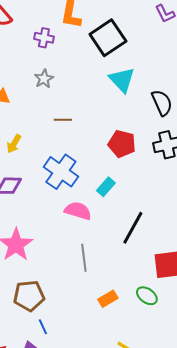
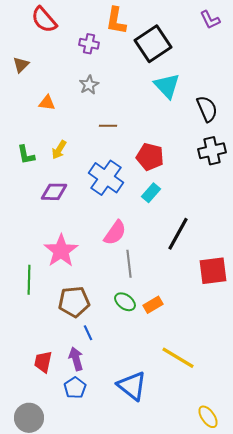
red pentagon: (122, 144) -> (150, 157), moved
pink semicircle: (78, 211) -> (115, 233), moved, turned 108
green ellipse: (147, 296) -> (125, 302), moved

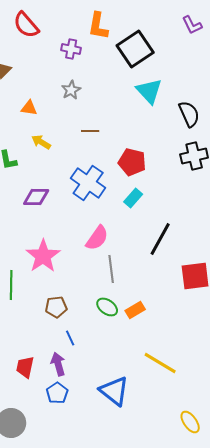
yellow arrow: (59, 150) -> (41, 142), moved, turned 90
brown pentagon: (74, 302) -> (56, 307), size x0.7

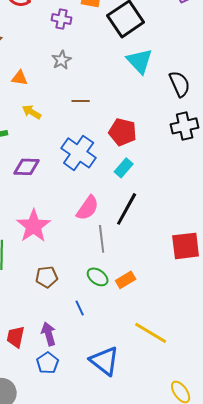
black line: (160, 239) -> (127, 209), moved
blue line: (70, 338) -> (80, 308), moved

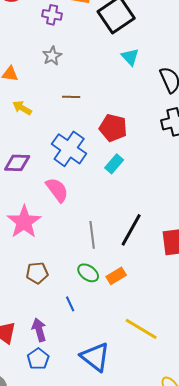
cyan triangle: (140, 61) -> (130, 57), size x0.7
pink semicircle: (88, 208) -> (57, 190), moved, turned -72
black line: (127, 209) -> (131, 230), moved

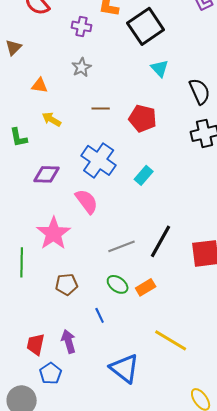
red pentagon: (113, 128) -> (143, 118), moved
gray line: (92, 235) -> (122, 246), turned 76
blue pentagon: (38, 359) -> (51, 373), moved

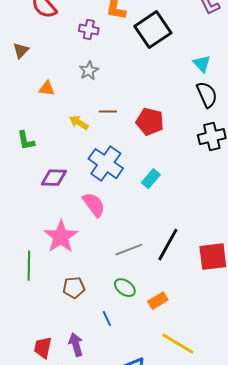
cyan triangle: (160, 68) -> (202, 64), moved
yellow arrow: (52, 119) -> (79, 123), moved
orange rectangle: (146, 287) -> (158, 301), moved

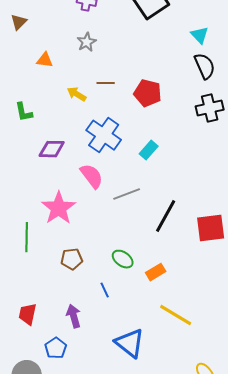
gray line: (129, 250) -> (127, 194), moved
red trapezoid: (43, 348) -> (28, 314), moved

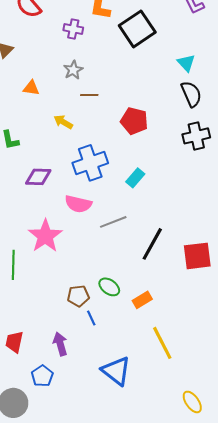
brown line: (106, 83) -> (89, 95), moved
blue cross: (104, 135) -> (90, 163), turned 36
pink semicircle: (92, 176) -> (78, 204), turned 140
brown pentagon: (72, 259) -> (78, 296), moved
yellow line: (176, 315) -> (162, 343), turned 32

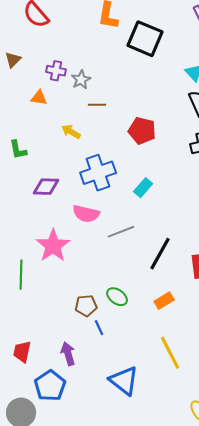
purple cross: (73, 29) -> (56, 71), moved
black square: (137, 29) -> (145, 39), turned -33
orange rectangle: (142, 300) -> (164, 301), moved
blue pentagon: (42, 376) -> (50, 386), size x1.4

